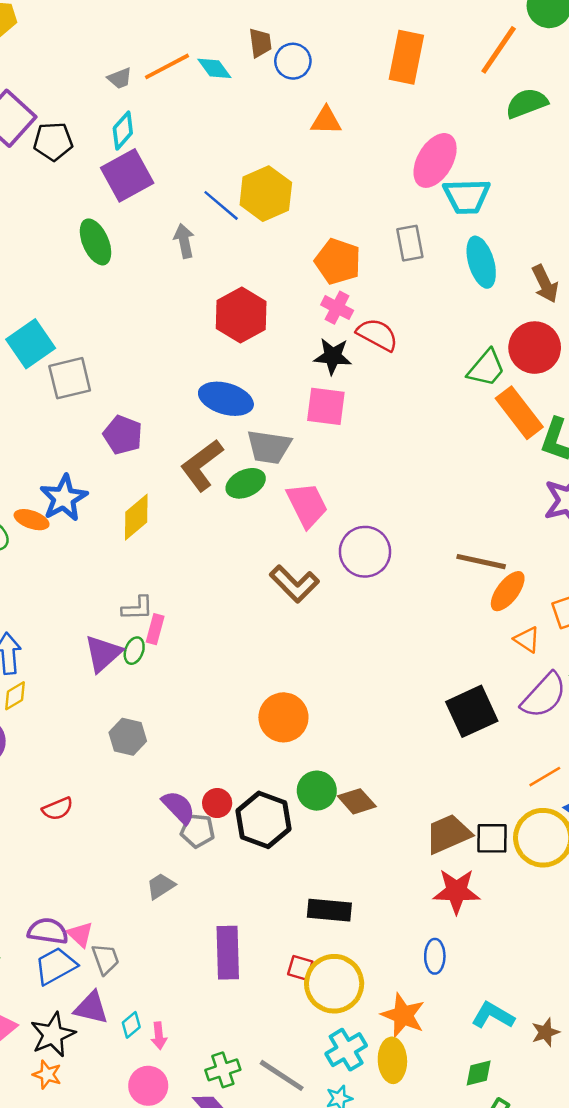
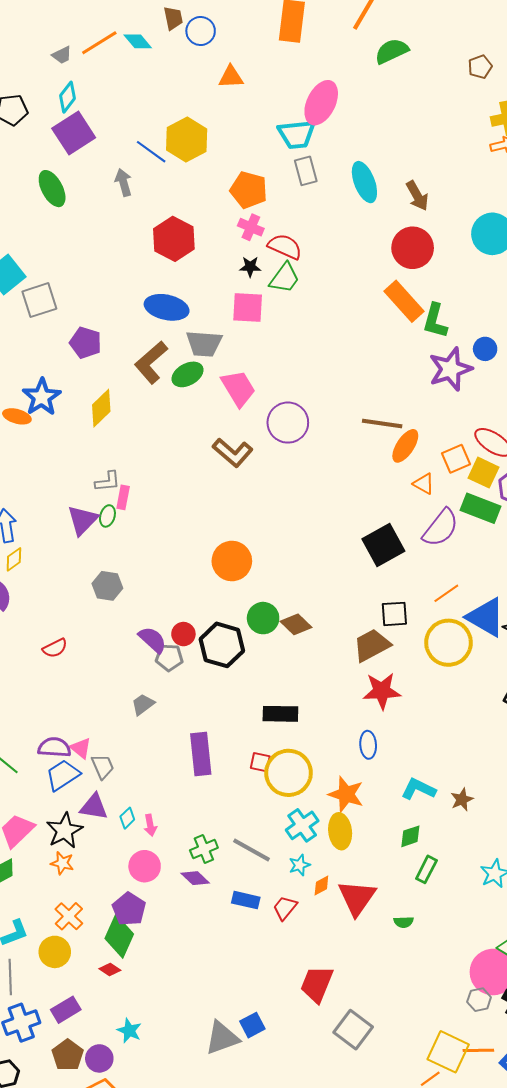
cyan trapezoid: (467, 196) -> (297, 134), moved
black star: (333, 356) -> (250, 267), size x0.7
green trapezoid: (486, 368) -> (285, 278), moved
black square: (492, 838) -> (394, 614), moved

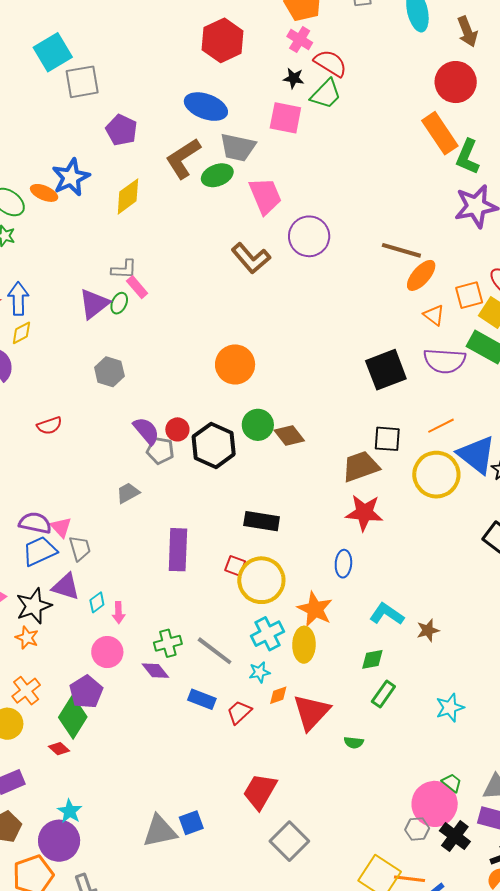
pink rectangle: (123, 497) -> (137, 287), turned -60
purple semicircle: (441, 528) -> (445, 361), turned 48
purple circle: (99, 1058) -> (59, 841), moved, size x1.5

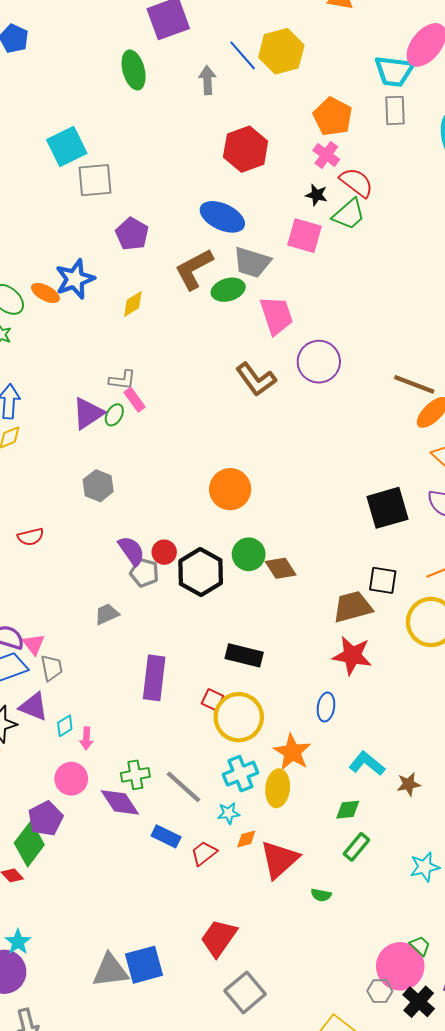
yellow diamond: (128, 196) -> (133, 304), size x0.7
purple diamond: (155, 671) -> (120, 802), size x1.4
blue square: (191, 823) -> (144, 965), size x1.5

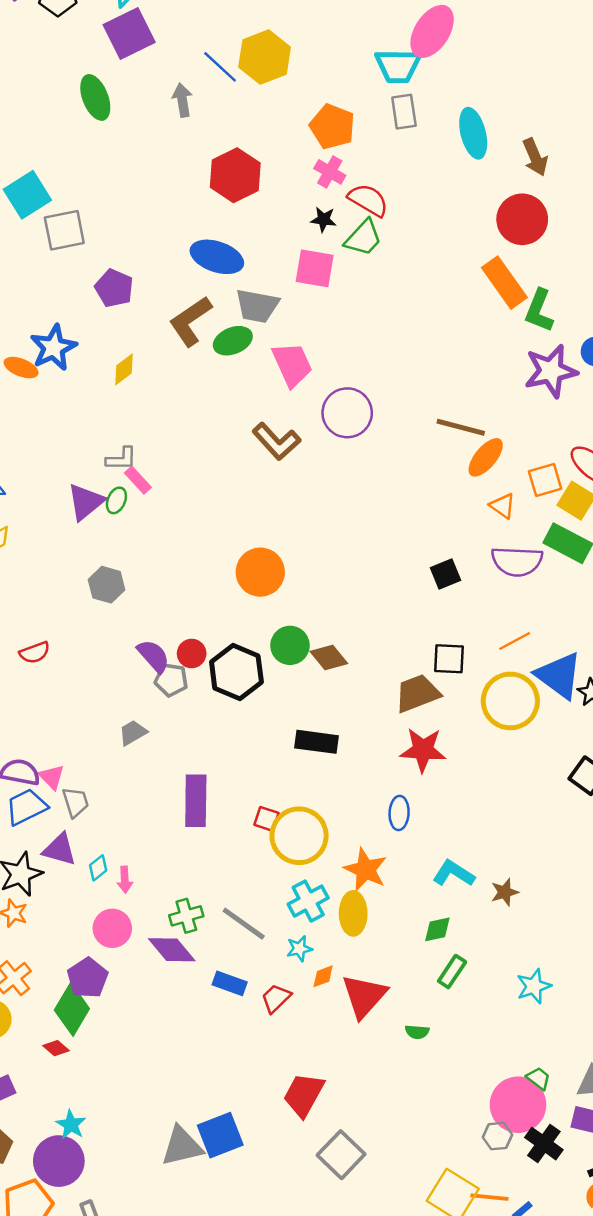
black square: (388, 508) -> (445, 574), size x0.6
black rectangle: (244, 655) -> (317, 742), moved

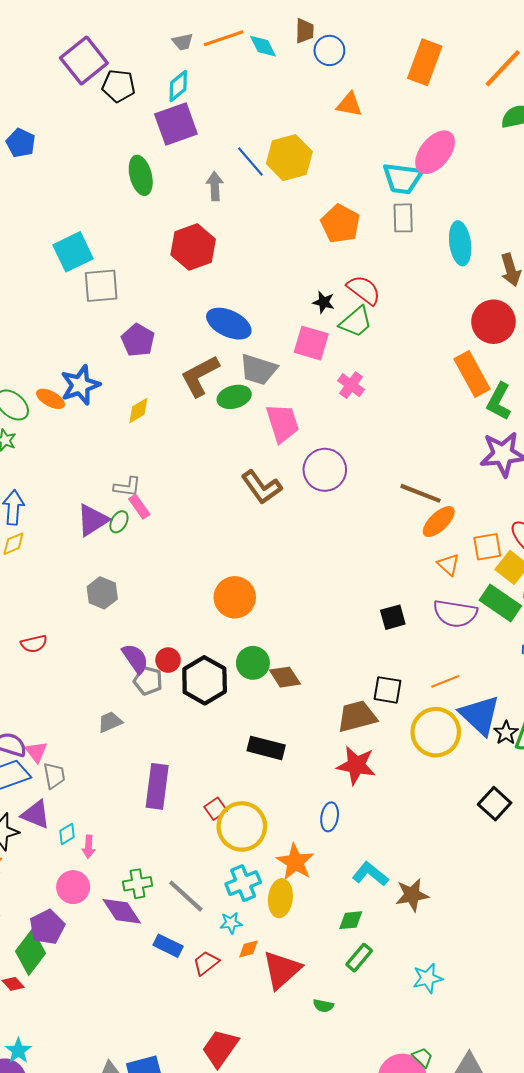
pink cross: (330, 172) -> (351, 385), moved
red hexagon: (235, 175) -> (193, 247), moved
red square: (266, 819) -> (216, 809), turned 30
brown star: (505, 892) -> (412, 895), size x1.4

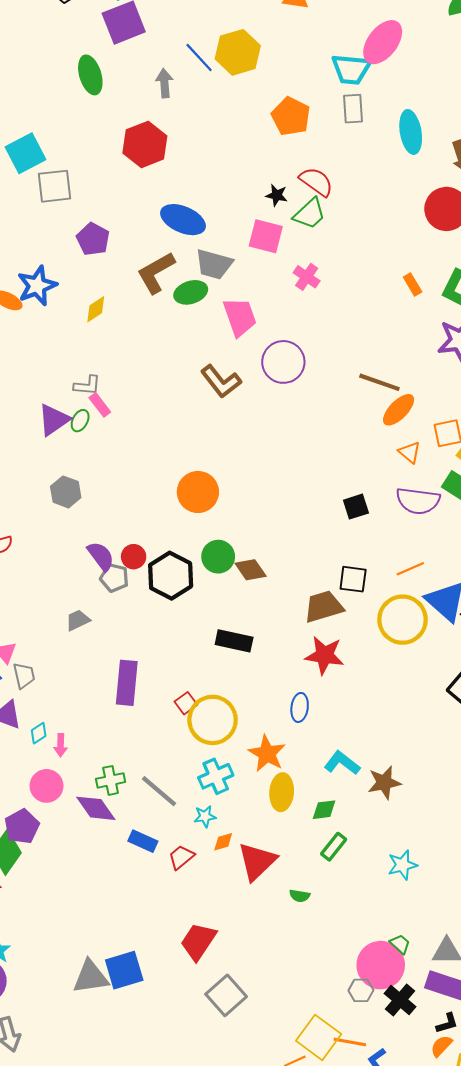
orange rectangle: (472, 374) -> (413, 284), moved, size x0.5
yellow ellipse: (280, 898) -> (282, 792), moved

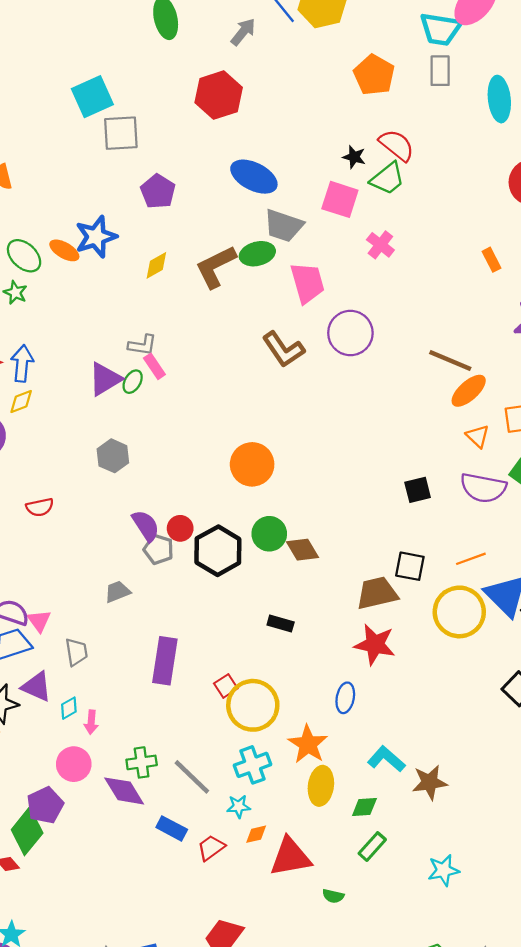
gray arrow: (164, 83) -> (243, 32), turned 40
brown L-shape: (156, 273) -> (216, 267), moved
black rectangle: (234, 641) -> (281, 624), size x0.7
gray trapezoid: (24, 676) -> (76, 652), moved
red triangle: (257, 861) -> (290, 857), turned 30

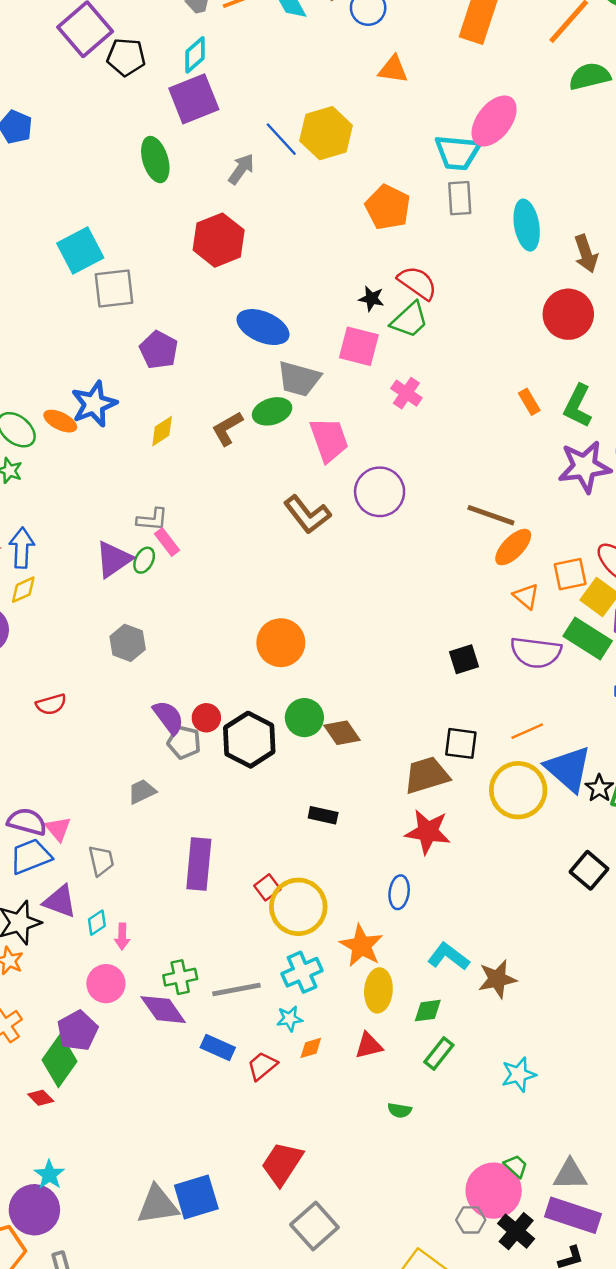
brown L-shape: (216, 267) -> (227, 428), size x0.7
gray line: (192, 777) -> (236, 989), turned -51
red triangle: (290, 857) -> (369, 1046), moved, size x0.6

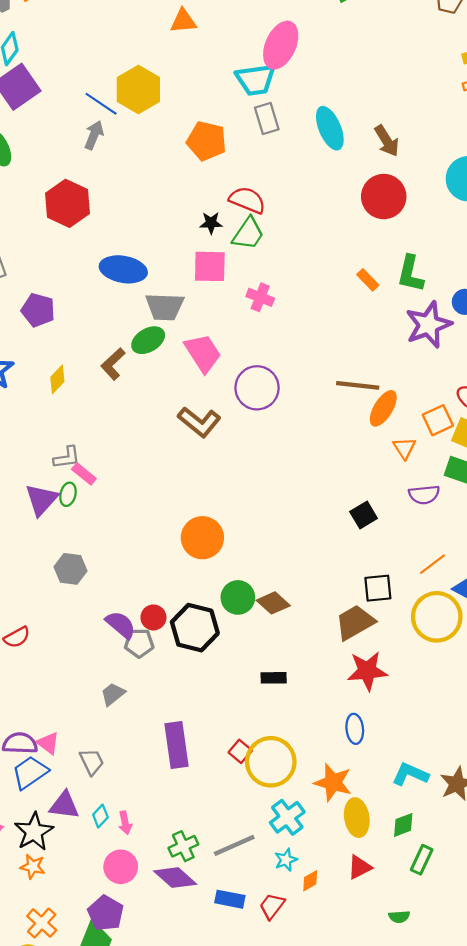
gray arrow: (241, 169) -> (94, 135), moved
orange triangle: (526, 596) -> (404, 448), turned 30
purple semicircle: (536, 652) -> (424, 495), size x0.7

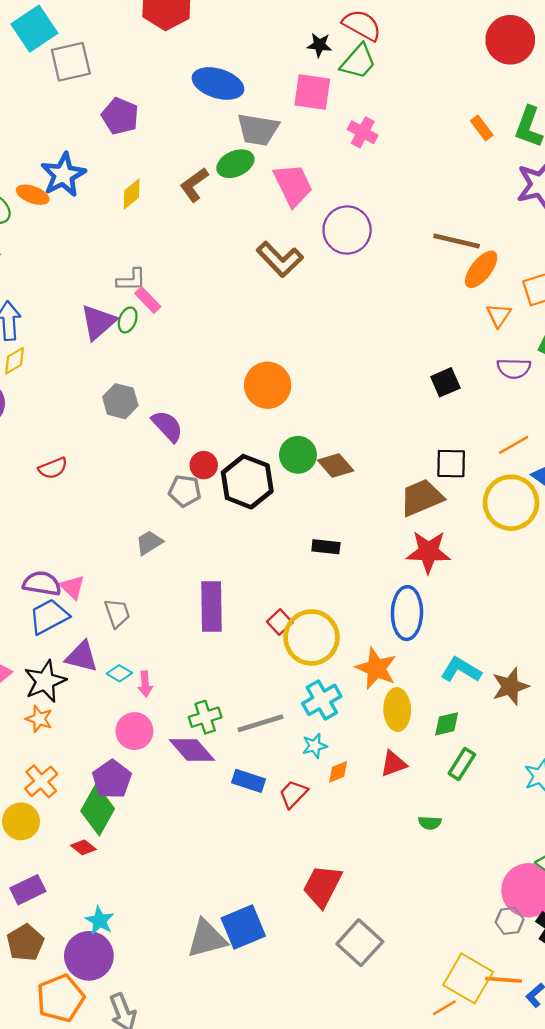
purple semicircle: (121, 625) -> (167, 426), moved
blue ellipse: (355, 729) -> (407, 613), size x1.6
cyan diamond: (100, 816) -> (119, 673), turned 70

